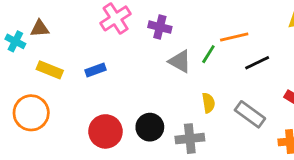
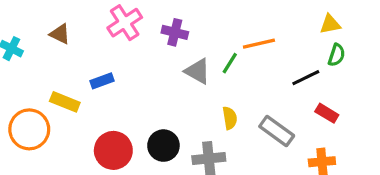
brown triangle: (40, 28) -> (60, 34), moved, turned 30
black line: (257, 63) -> (306, 78), moved
yellow rectangle: (50, 70) -> (65, 102), moved

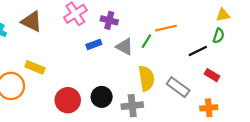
yellow triangle: (330, 24) -> (223, 15), moved
brown triangle: (60, 34) -> (32, 21), size x1.5
blue rectangle: (102, 81) -> (94, 44), moved
yellow semicircle: (230, 118) -> (146, 78), size x1.6

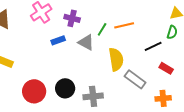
green line: (146, 41) -> (102, 29), moved
yellow semicircle: (146, 78) -> (116, 59), moved

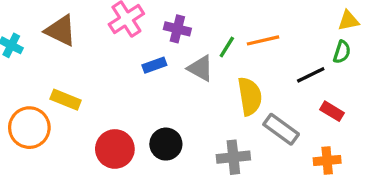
gray cross: (93, 96) -> (233, 157), moved

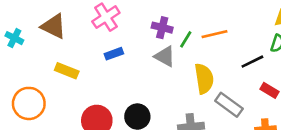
purple cross: (177, 29) -> (162, 28), moved
blue rectangle: (154, 65) -> (114, 54), moved
yellow rectangle: (66, 100) -> (67, 71), moved

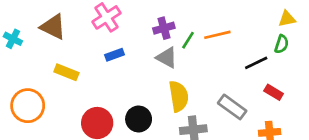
purple cross: (162, 28) -> (164, 28), turned -30
yellow semicircle: (204, 79) -> (179, 96), moved

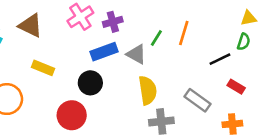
purple cross: (164, 28) -> (113, 22), moved
orange line: (217, 35) -> (184, 33), turned -60
blue rectangle: (115, 55) -> (104, 52), moved, size x1.5
black circle: (139, 119) -> (90, 83), moved

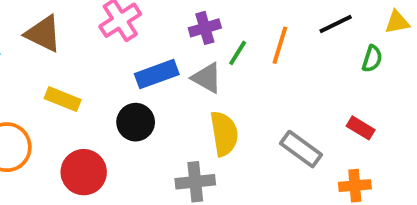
yellow triangle: (249, 18) -> (397, 22), moved
purple cross: (113, 22) -> (205, 28), moved
black line: (220, 59) -> (336, 24), moved
red circle: (72, 115) -> (84, 172), moved
gray cross: (161, 121) -> (195, 182), moved

